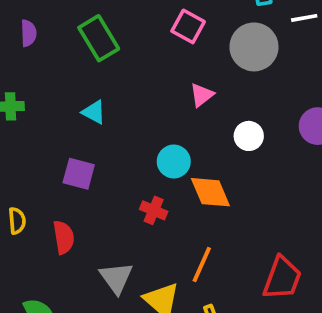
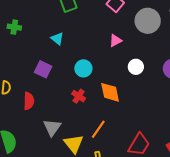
cyan circle: (174, 162) -> (83, 68), moved

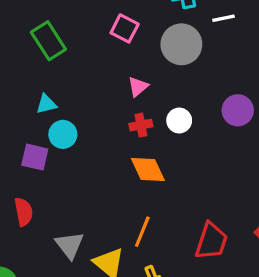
cyan triangle: (57, 39) -> (46, 104), turned -40
cyan circle: (83, 68) -> (63, 134), moved
red cross: (79, 96) -> (141, 125), moved, turned -32

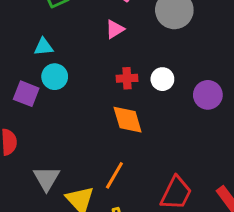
pink triangle: (138, 87) -> (115, 29), moved
purple circle: (238, 110) -> (208, 95), moved

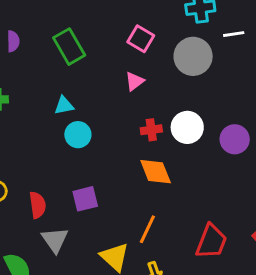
white circle: (162, 79) -> (187, 127), size x1.4
purple square: (26, 94) -> (85, 199), moved, turned -30
gray triangle: (46, 178) -> (55, 240), moved

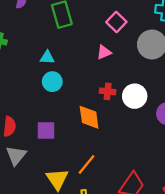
orange diamond: (156, 172) -> (89, 117), moved

